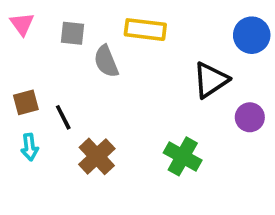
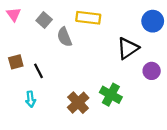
gray square: (73, 33) -> (44, 20), turned 35
cyan arrow: (30, 147) -> (31, 99), moved
brown cross: (97, 156) -> (78, 103), moved

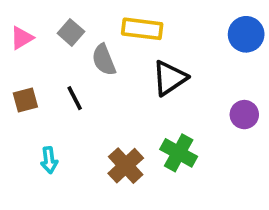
pink triangle: (14, 14) -> (22, 38), moved, turned 35
black triangle: (128, 48) -> (169, 78), moved
black line: (38, 71) -> (75, 98), moved

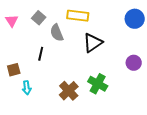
pink triangle: (22, 38) -> (12, 21), turned -32
black line: (75, 98) -> (41, 54), turned 40
brown square: (25, 100) -> (14, 70), moved

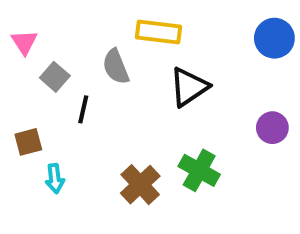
gray square: (39, 18) -> (55, 77), moved

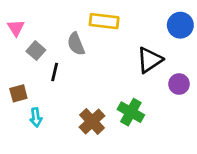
black triangle: (189, 87) -> (150, 60), moved

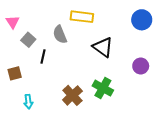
black triangle: (150, 60) -> (103, 47), moved, turned -50
cyan arrow: (36, 117) -> (28, 102), moved

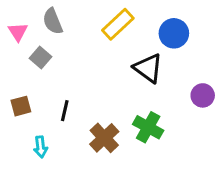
yellow rectangle: (82, 17) -> (118, 24), turned -50
blue circle: (142, 20) -> (174, 33), moved
gray semicircle: (60, 35) -> (53, 21), moved
black line: (43, 57) -> (65, 111), moved

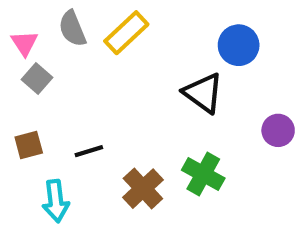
yellow rectangle: (118, 24) -> (126, 33), moved
gray square: (41, 58) -> (37, 78), moved
black line: (65, 111) -> (89, 151), turned 60
cyan arrow: (41, 147) -> (56, 201), size x1.4

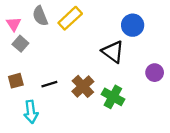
brown cross: (143, 189) -> (83, 86), moved

